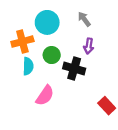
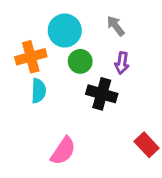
green circle: (52, 55) -> (80, 61), moved
pink semicircle: (45, 95) -> (63, 151), moved

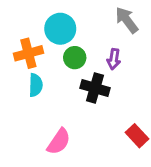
gray arrow: (116, 26) -> (127, 20), moved, size x1.4

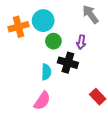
orange cross: (28, 53) -> (18, 27), moved
cyan semicircle: (36, 85) -> (46, 72), moved

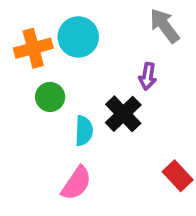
green circle: (53, 41) -> (50, 97), moved
black cross: (68, 63) -> (123, 114), turned 30

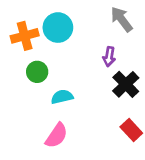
black cross: (123, 114) -> (126, 84), moved
cyan semicircle: (84, 131) -> (62, 97), turned -105

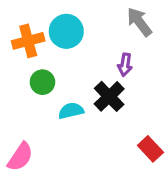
black cross: (126, 84) -> (109, 96), moved
pink semicircle: (57, 136) -> (20, 157), moved

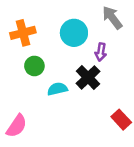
cyan circle: (66, 31) -> (74, 33), moved

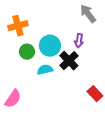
cyan circle: (74, 33) -> (50, 46), moved

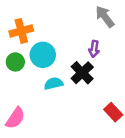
cyan circle: (50, 46) -> (43, 55), moved
green circle: (27, 52) -> (15, 62), moved

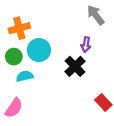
cyan semicircle: (54, 83) -> (25, 76), moved

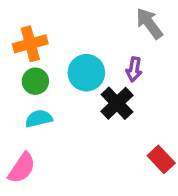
cyan circle: (39, 50) -> (86, 73), moved
green circle: (14, 57) -> (35, 81), moved

